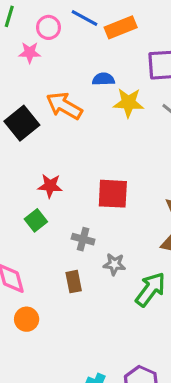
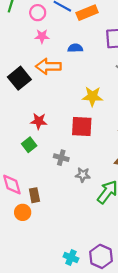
pink star: (30, 53) -> (42, 36), moved
yellow star: (128, 103) -> (92, 96), moved
orange arrow: (64, 106) -> (48, 66), turned -30
brown rectangle: (74, 282) -> (34, 195), moved

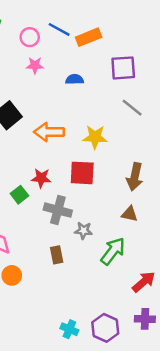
orange arrow: (48, 66) -> (49, 132), moved
red star: (39, 121) -> (41, 178), moved
gray cross: (61, 158) -> (58, 210), size x1.5
brown rectangle: (34, 195) -> (57, 255), moved

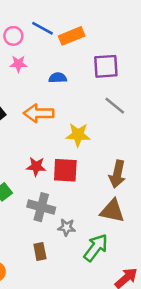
orange arrow: (49, 132) -> (39, 113), moved
red star: (41, 178) -> (36, 166), moved
brown triangle: (130, 214) -> (112, 211), size x1.5

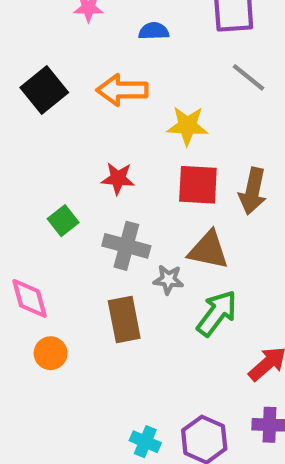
red square: (65, 170) -> (198, 185), moved
brown triangle: (112, 211) -> (208, 250), moved
brown rectangle: (40, 251) -> (124, 320), size x1.5

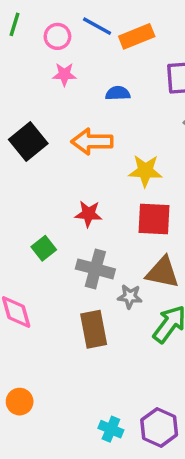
orange circle: (51, 353) -> (20, 402), moved

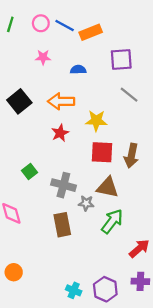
pink circle: (57, 36) -> (41, 23), moved
red star: (88, 214) -> (60, 133), moved, turned -30

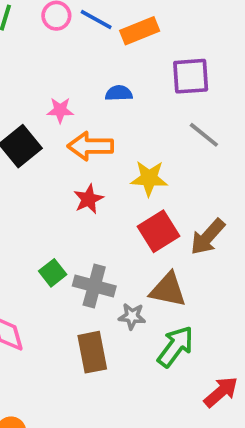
pink star: (43, 57) -> (60, 110), moved
red square: (102, 152) -> (158, 231), turned -35
brown arrow: (131, 156) -> (208, 237), turned 30
green square: (30, 172) -> (53, 273), moved

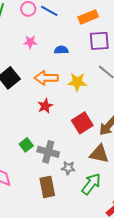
orange rectangle: (140, 31) -> (88, 17), moved
pink star: (60, 110) -> (30, 42), moved
yellow star: (149, 178) -> (77, 82), moved
brown triangle: (168, 290) -> (99, 154), moved

